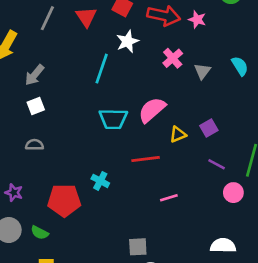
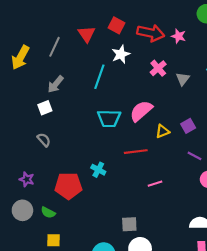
gray line: (47, 18) -> (55, 47), moved
gray arrow: (34, 75) -> (56, 84), moved
gray semicircle: (34, 145) -> (44, 140), turned 48

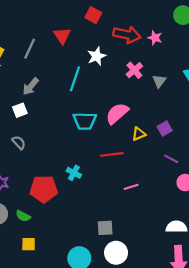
red square: (117, 25) -> (93, 15), moved

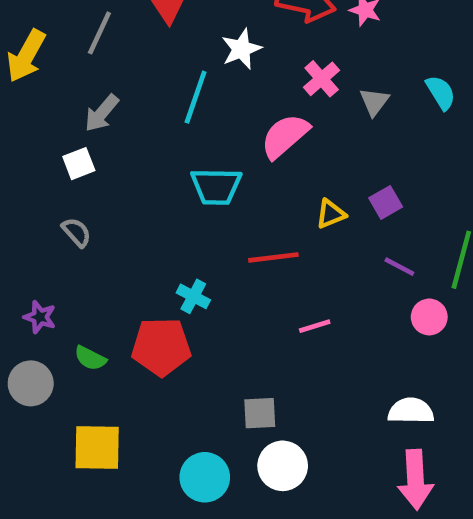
pink semicircle: (117, 113) -> (285, 136), moved
red pentagon: (44, 189) -> (161, 347), moved
green semicircle: (23, 216) -> (90, 358), moved
yellow square: (29, 244) -> (97, 448), size x1.6

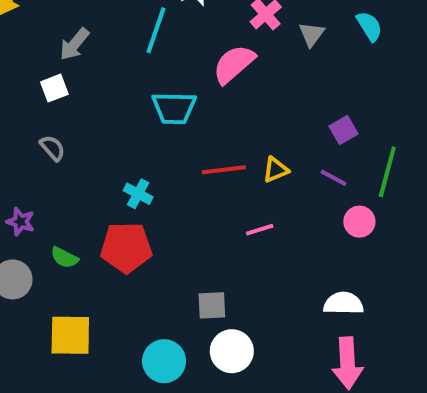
purple square: (386, 202) -> (343, 130), moved
yellow triangle: (331, 214) -> (276, 170), moved
cyan cross: (193, 296) -> (138, 194), moved

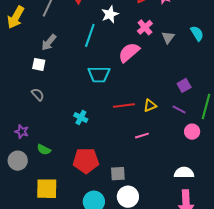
white square: (54, 88) -> (39, 64), turned 32
red pentagon: (126, 248) -> (86, 161), moved

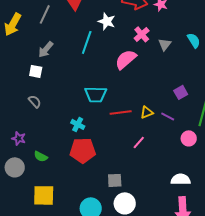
white star: (110, 14) -> (107, 21), turned -30
cyan trapezoid: (99, 74) -> (96, 94), moved
purple line: (179, 109) -> (168, 116), moved
pink line: (142, 136) -> (139, 142), turned -32
red pentagon: (86, 161) -> (83, 150), moved

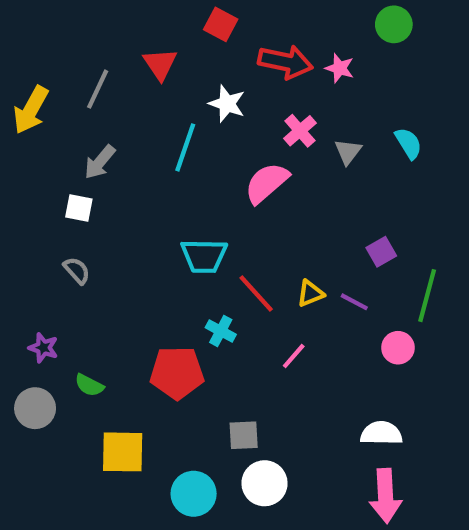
red line: (121, 112) -> (256, 293), turned 55
cyan cross: (78, 124) -> (221, 331), moved
yellow square: (44, 195) -> (123, 452), moved

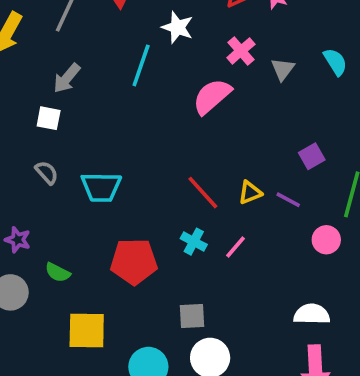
cyan trapezoid: (204, 256) -> (101, 187), moved
cyan cross: (221, 331) -> (194, 242), moved

